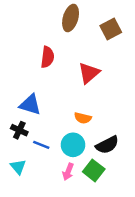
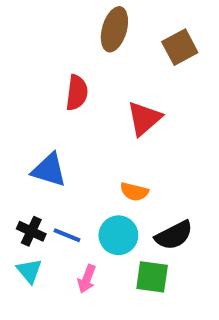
black cross: (19, 130) -> (31, 231), moved
green square: (94, 170) -> (152, 277), turned -30
pink arrow: (68, 172) -> (87, 279), moved

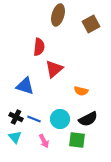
red triangle: (144, 118) -> (54, 69), moved
orange semicircle: (134, 192) -> (81, 91), moved
pink arrow: (87, 279) -> (44, 141), turned -48

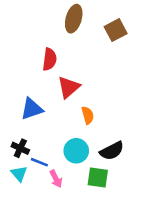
blue triangle: (25, 86) -> (32, 109), turned -36
orange semicircle: (81, 91) -> (88, 115), moved, turned -120
blue line: (34, 119) -> (39, 162), moved

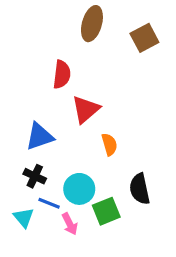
black cross: (20, 148) -> (35, 176), moved
cyan circle: (76, 151) -> (79, 189), moved
black semicircle: (112, 151) -> (140, 189), turned 105
green square: (98, 177) -> (106, 211), moved, turned -30

